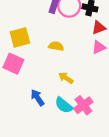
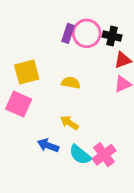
yellow arrow: (66, 78) -> (69, 123), moved
blue arrow: (37, 98) -> (48, 145), turned -35

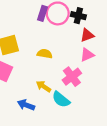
cyan semicircle: (80, 155) -> (61, 99), moved
pink cross: (104, 155) -> (72, 77), moved

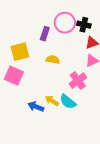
purple rectangle: (42, 13) -> (45, 34), moved
yellow arrow: (44, 86) -> (52, 101), moved

